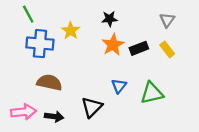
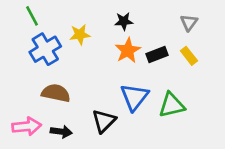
yellow star: (71, 31) -> (80, 35), turned 30
blue cross: (40, 44) -> (45, 49), turned -36
blue triangle: (119, 86) -> (134, 97), size x1.6

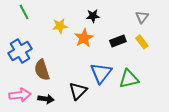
blue cross: (45, 49) -> (20, 51), moved
orange star: (128, 50) -> (84, 38), moved
brown semicircle: (56, 93) -> (42, 70), turned -120

